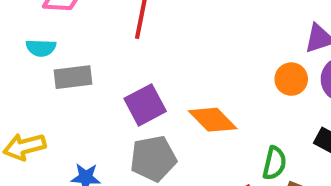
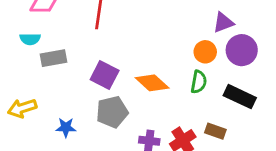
purple square: (145, 105) -> (105, 75), turned -32
green semicircle: (274, 163) -> (199, 82), moved

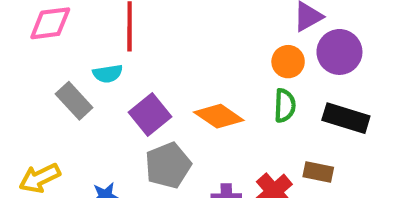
cyan semicircle: (30, 39) -> (108, 74), moved
gray rectangle: (53, 58) -> (74, 101), turned 65
purple square: (105, 75) -> (150, 115), turned 32

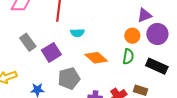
cyan semicircle: (108, 74) -> (77, 33), moved
purple square: (150, 115) -> (51, 52), moved

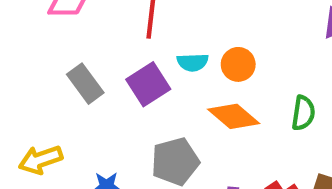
orange circle: (132, 36) -> (238, 64), moved
purple square: (51, 52) -> (148, 84), moved

